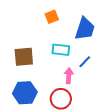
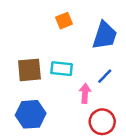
cyan rectangle: (61, 50) -> (62, 69), moved
red circle: (61, 99) -> (102, 122), moved

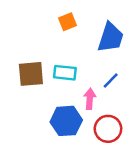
blue hexagon: (31, 114) -> (66, 121), moved

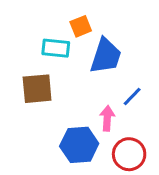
blue trapezoid: (111, 37) -> (106, 56), moved
cyan rectangle: (65, 73) -> (56, 48), moved

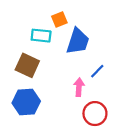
brown square: (37, 89) -> (27, 65), turned 30
blue hexagon: (79, 145) -> (26, 102), moved

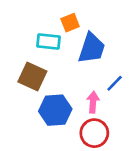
blue hexagon: (26, 102) -> (55, 110), moved
red circle: (95, 114) -> (94, 133), moved

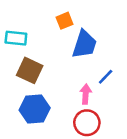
cyan rectangle: (49, 41) -> (16, 38), moved
blue hexagon: (55, 110) -> (35, 109), moved

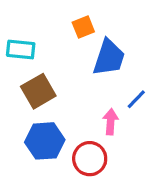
brown square: (30, 70) -> (38, 91), turned 35
red circle: (87, 123) -> (90, 159), moved

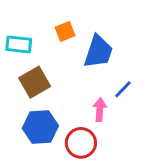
orange square: (83, 27) -> (65, 31), moved

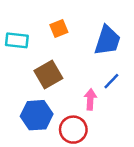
blue trapezoid: (98, 52) -> (107, 40), moved
brown square: (35, 82) -> (48, 74), moved

